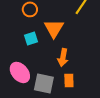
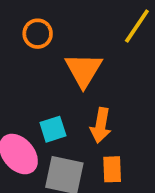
cyan square: (31, 38) -> (53, 129), moved

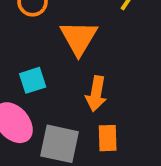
cyan square: (53, 129) -> (33, 80), moved

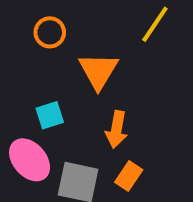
orange rectangle: (108, 138) -> (129, 176), turned 36

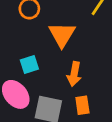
orange rectangle: (129, 176) -> (82, 105), turned -42

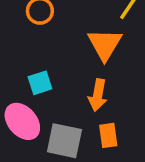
orange triangle: (62, 35) -> (105, 44), moved

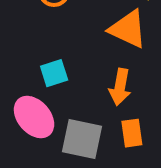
orange triangle: (105, 44) -> (128, 29), turned -36

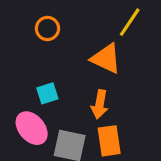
orange rectangle: (132, 133) -> (109, 141), size x1.4

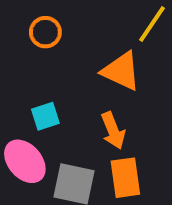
orange arrow: (100, 104) -> (113, 131), turned -32

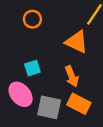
orange rectangle: (125, 178) -> (79, 104), turned -55

